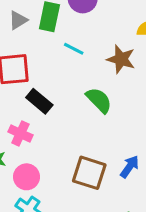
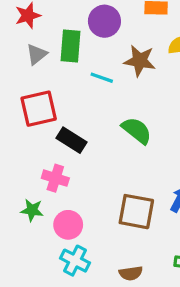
brown star: (121, 59) -> (140, 61), moved

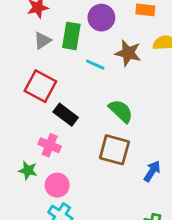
red square: (39, 109) -> (40, 86), turned 36
brown square: (136, 212) -> (114, 150), moved

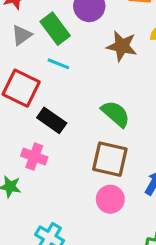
green rectangle: (71, 36) -> (55, 29), turned -44
cyan line: (95, 65) -> (58, 64), moved
pink circle: (57, 185) -> (110, 199), moved

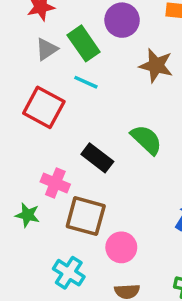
black rectangle: (52, 120) -> (97, 158), moved
brown square: (110, 159) -> (86, 216), moved
pink circle: (110, 199) -> (121, 247), moved

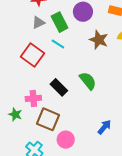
pink cross: (55, 183) -> (33, 98), turned -35

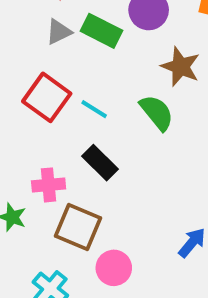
green rectangle: (60, 22) -> (101, 31), turned -36
cyan line: (58, 44) -> (94, 109), moved
green semicircle: (88, 81) -> (157, 113), moved

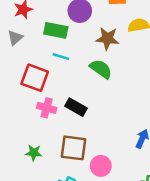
gray triangle: (59, 32) -> (15, 38), moved
cyan line: (94, 109) -> (61, 57), moved
pink cross: (49, 185) -> (47, 108), moved, turned 36

